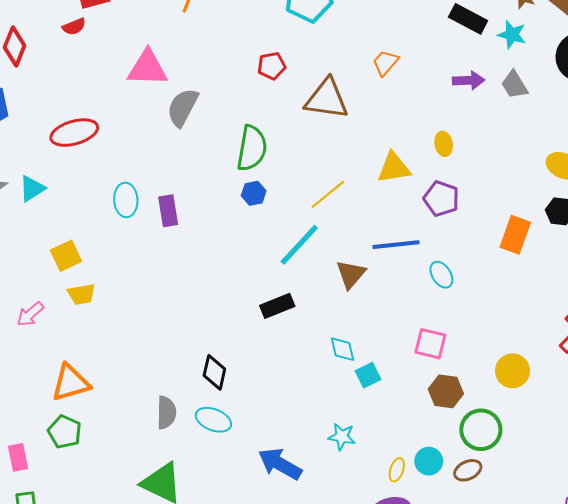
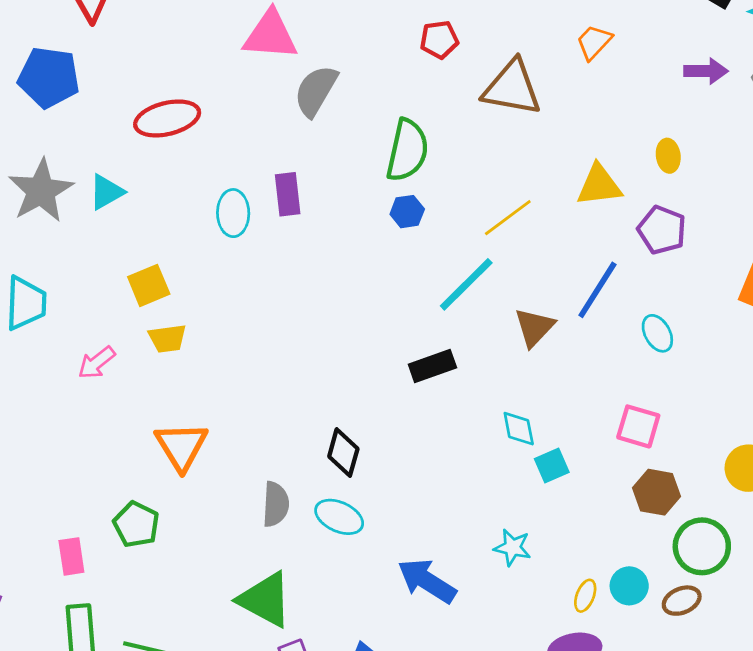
purple rectangle: (168, 211) -> (288, 194), moved
blue line: (396, 245) -> (597, 290), turned -54
orange triangle: (71, 383) -> (181, 446), moved, turned -48

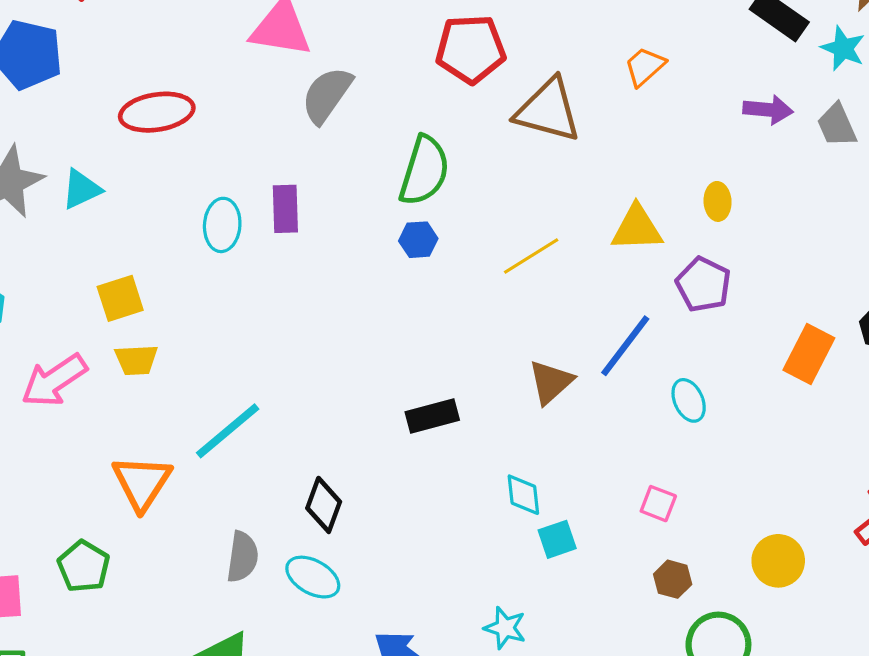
red pentagon: (439, 40) -> (471, 49), size x1.6
cyan line: (466, 284) -> (228, 431), moved
pink arrow: (97, 363) -> (54, 380), size x1.5
pink square: (638, 426) -> (658, 504), size x0.7
brown hexagon: (657, 492) -> (673, 579), size x0.7

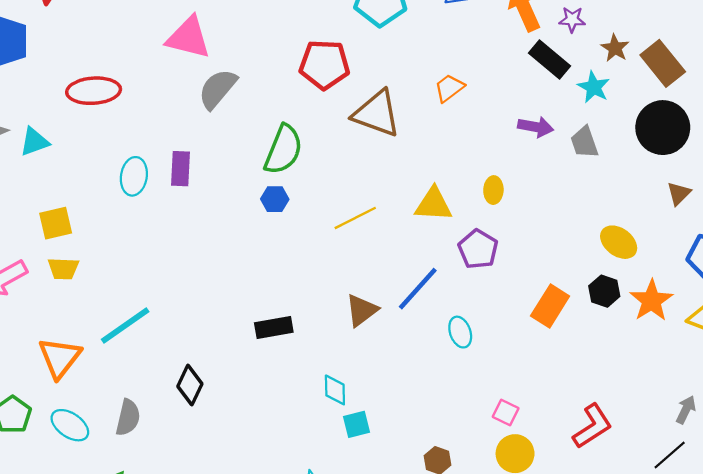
pink square: (658, 504) -> (506, 413), moved
cyan ellipse: (313, 577) -> (70, 425), moved

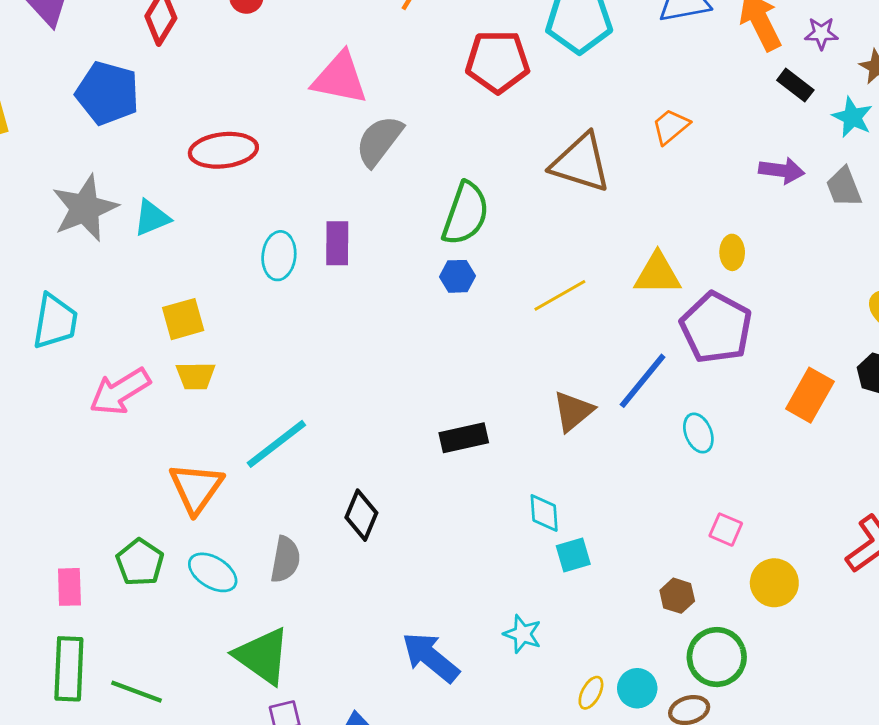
black rectangle: (550, 60) -> (795, 85), size x0.7
red pentagon: (324, 65) -> (498, 62), moved
purple pentagon: (478, 249) -> (716, 328), size x1.4
pink square: (506, 413) -> (726, 530), moved

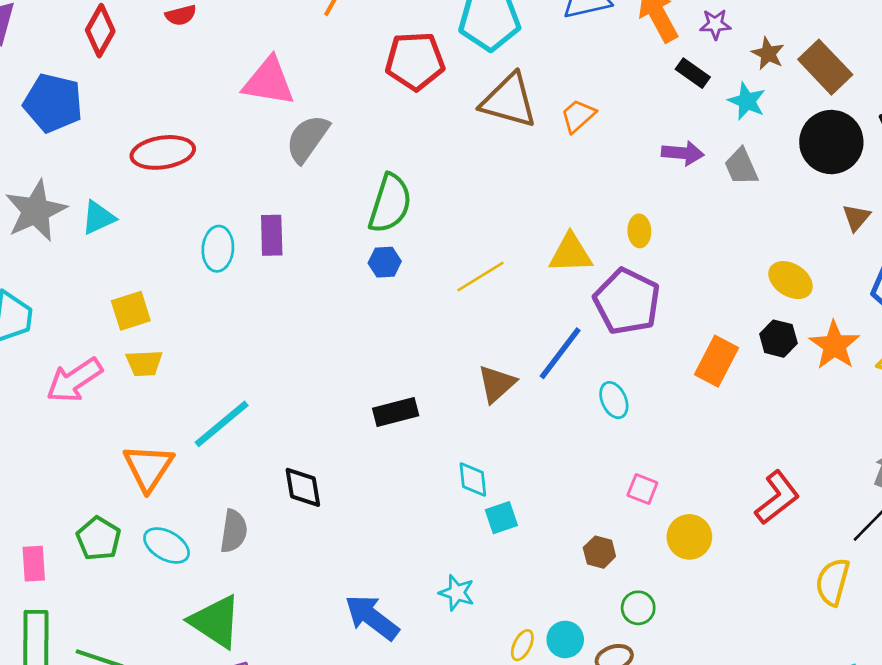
brown triangle: (581, 163) -> (509, 101), moved
black diamond: (361, 515) -> (303, 487), turned -30
green circle: (717, 657) -> (638, 608), size x0.6

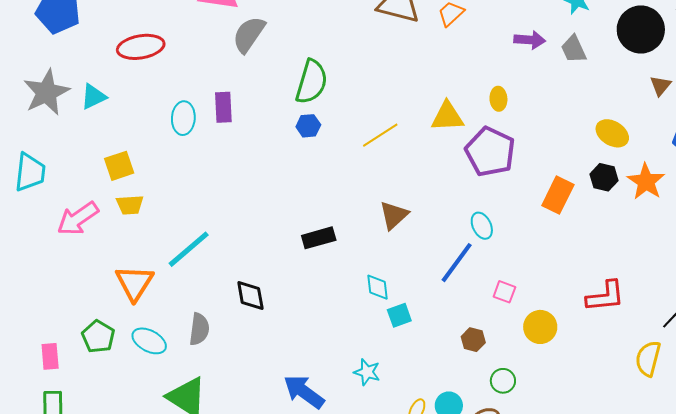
blue line: (560, 353) -> (457, 263), moved
red L-shape: (777, 498) -> (605, 296), turned 33

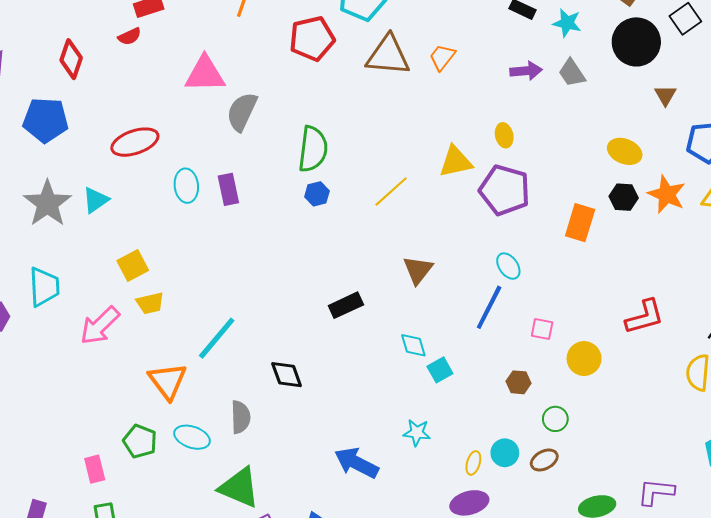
cyan ellipse: (183, 118) -> (186, 186), moved

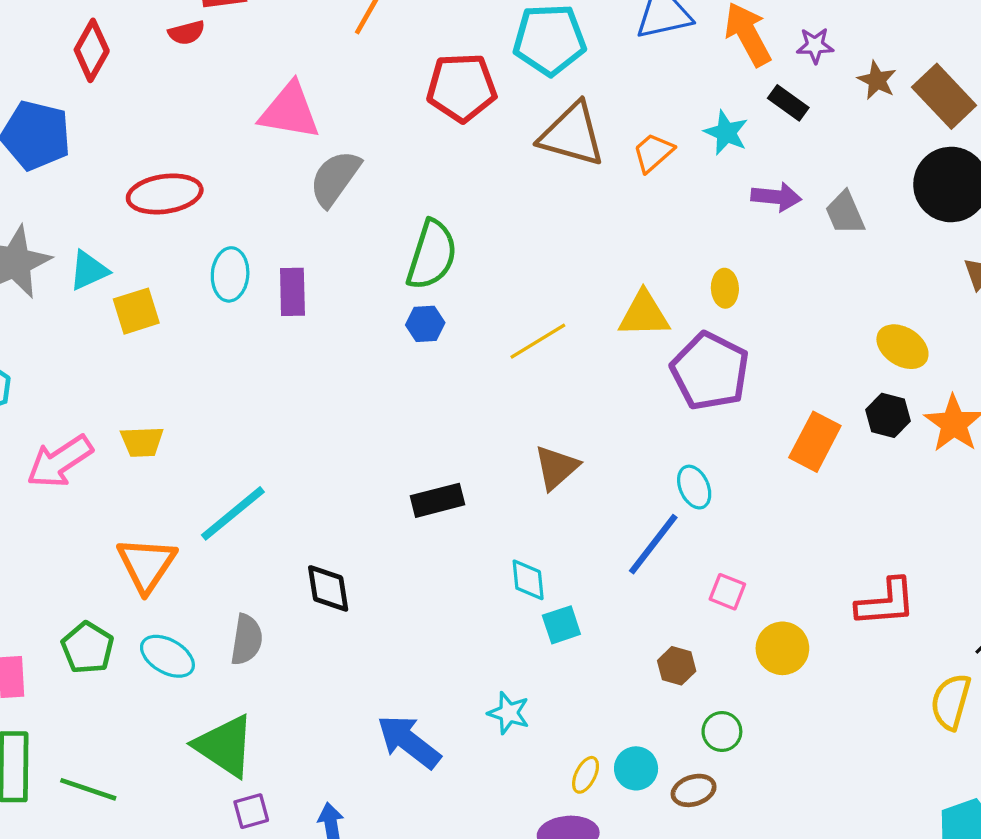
cyan star: (567, 23) -> (726, 133), moved
yellow square: (133, 266) -> (136, 311), moved

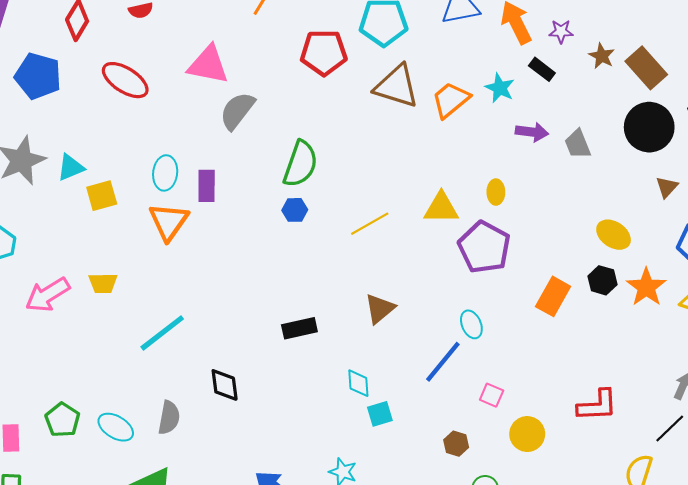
orange trapezoid: (653, 153) -> (451, 100), size x1.4
red ellipse: (165, 194) -> (125, 80), moved, turned 39
orange triangle: (146, 565) -> (169, 222), moved

